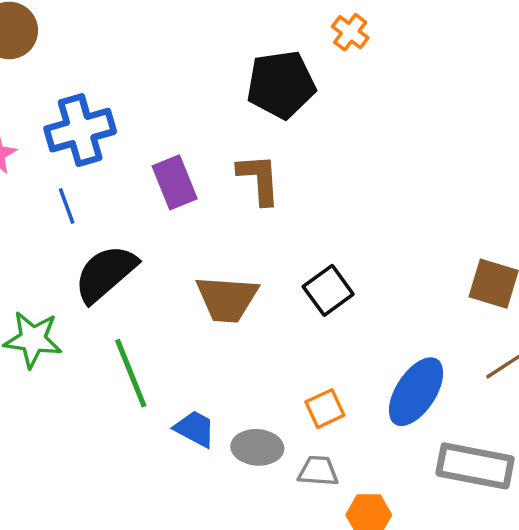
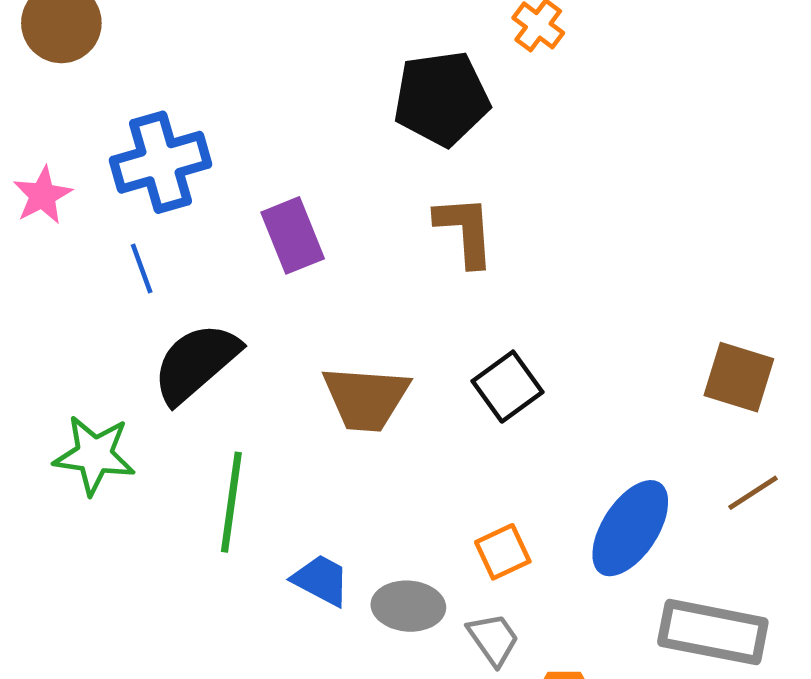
brown L-shape: (259, 179) -> (465, 231), moved
green line: (131, 373) -> (231, 502), turned 30
gray trapezoid: (318, 471) -> (493, 639), turned 51

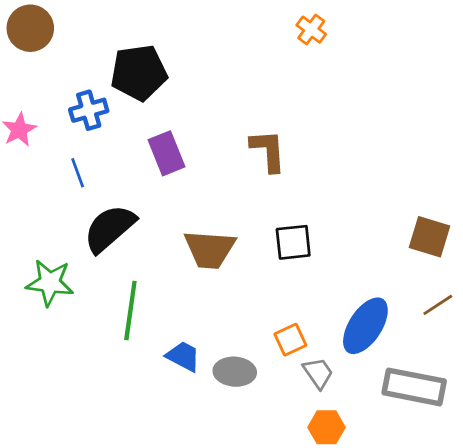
black pentagon: (441, 99) -> (139, 73), moved
blue cross: (161, 162) -> (89, 110), size x0.7
black square: (508, 387) -> (293, 242), turned 30
gray trapezoid: (493, 639) -> (318, 373), moved

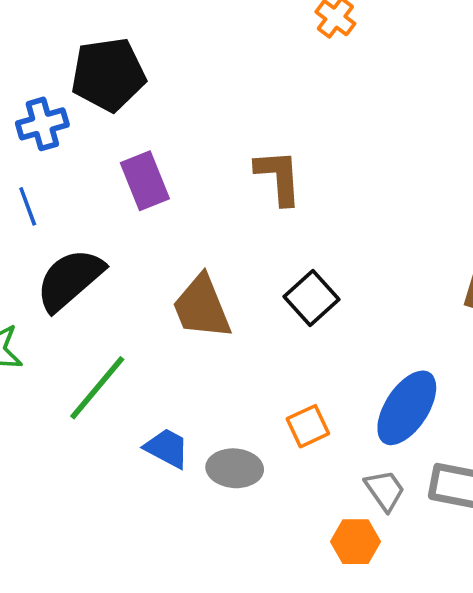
black square: (293, 242) -> (312, 298), turned -36
brown trapezoid: (210, 249) -> (202, 307), turned 64
green line: (130, 310) -> (97, 388), turned 32
gray trapezoid: (318, 373) -> (385, 490), moved

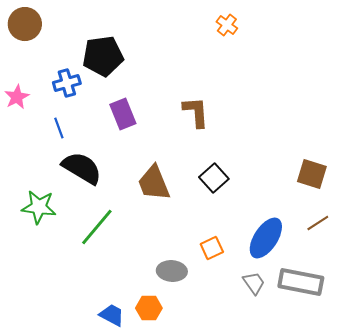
black semicircle: (70, 280) -> (82, 168), turned 72
blue trapezoid: (167, 448) -> (112, 315), moved
orange hexagon: (356, 542) -> (149, 308), moved

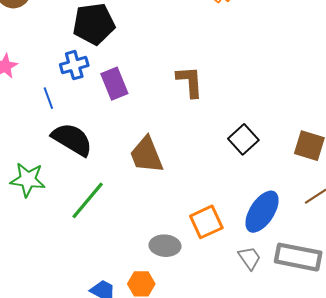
blue cross: (67, 83) -> (74, 65), moved
black square: (214, 178) -> (243, 139), moved
orange square: (212, 248) -> (206, 222), size x1.4

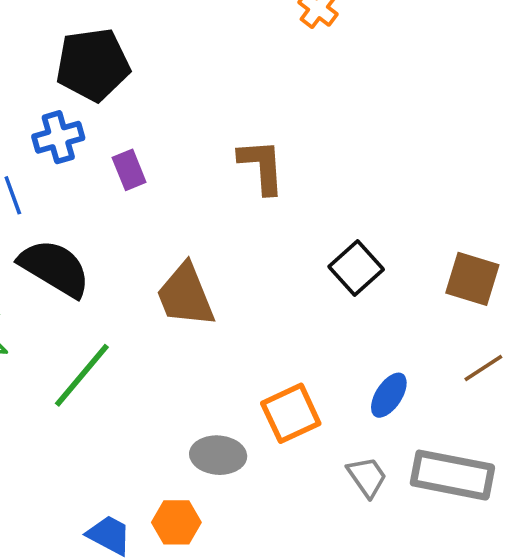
purple rectangle: (114, 84) -> (129, 170), size x0.7
blue ellipse: (262, 212) -> (389, 395), size x0.6

